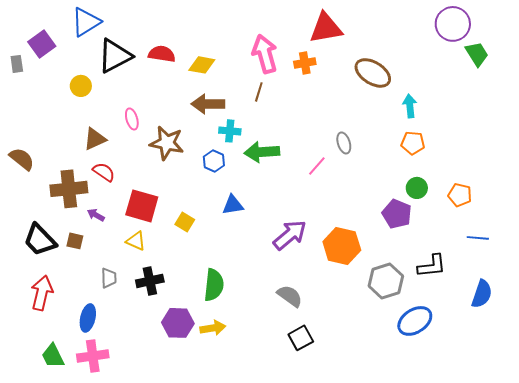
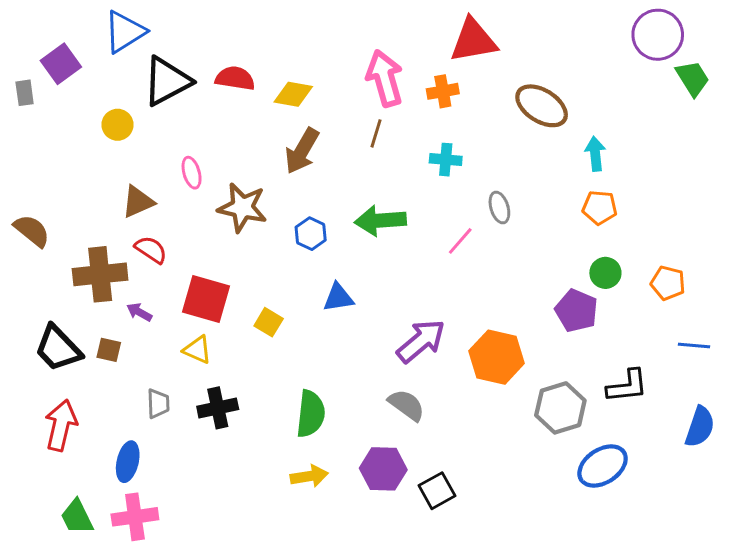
brown arrow: (208, 104) -> (302, 151), turned -60
cyan cross: (230, 131) -> (446, 160), moved
gray semicircle: (290, 296) -> (406, 405), moved
purple hexagon: (178, 323) -> (383, 469), moved

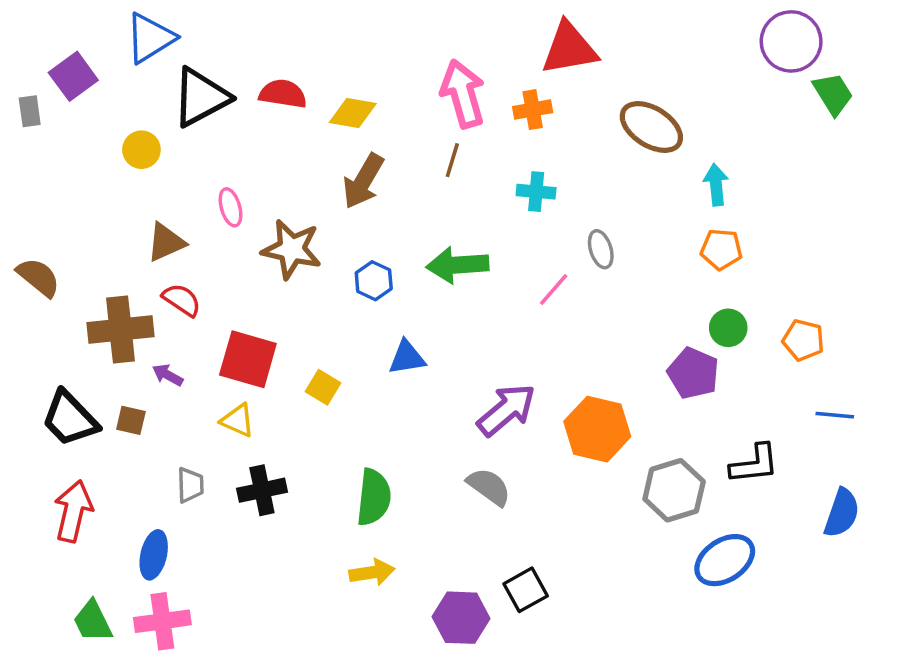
purple hexagon: (383, 469) -> (461, 618), moved

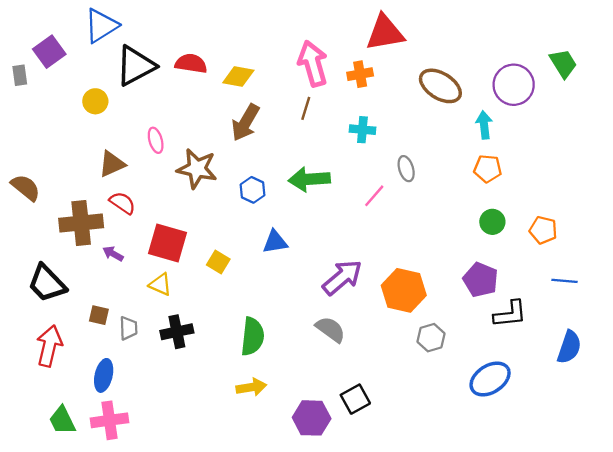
purple circle: (791, 41) -> (514, 85), moved
purple pentagon: (693, 373) -> (481, 280), moved
brown square: (131, 420) -> (99, 315), moved
gray hexagon: (674, 490) -> (431, 338), moved, size x0.7

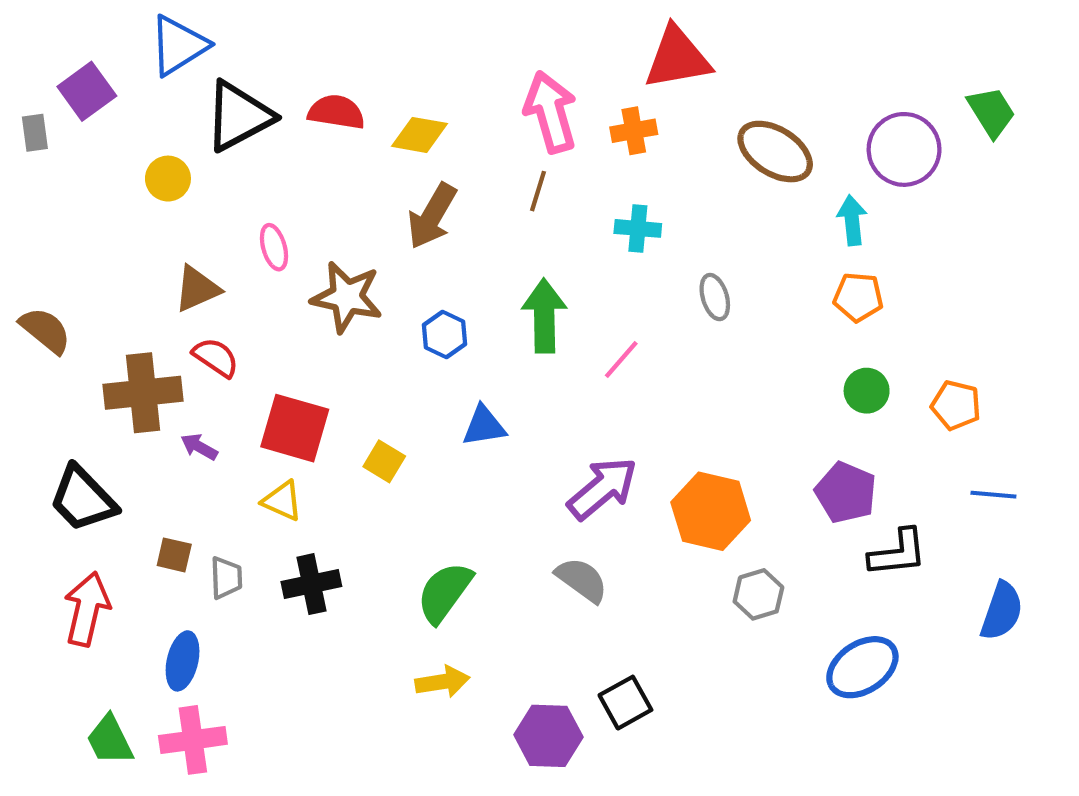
green arrow: (309, 179) -> (544, 316), turned 93
pink line: (374, 196) -> (621, 359), moved
green semicircle: (253, 336) -> (444, 592), turned -150

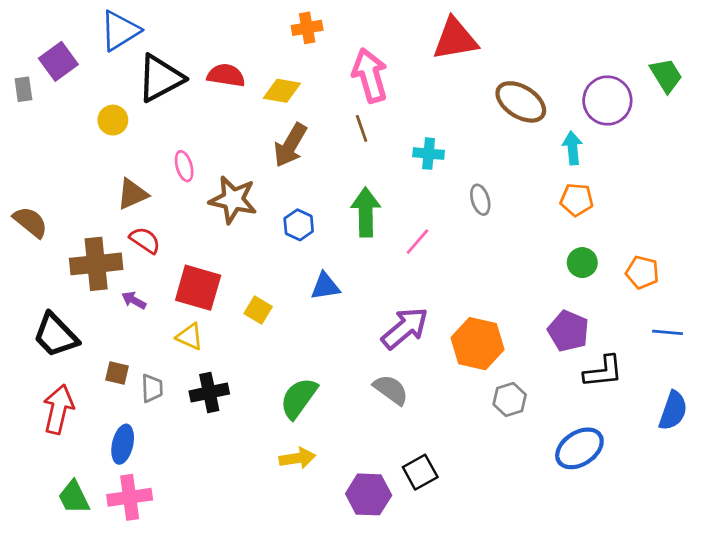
orange cross: (634, 131) -> (307, 28), moved
brown line: (538, 191) -> (362, 128), turned -36

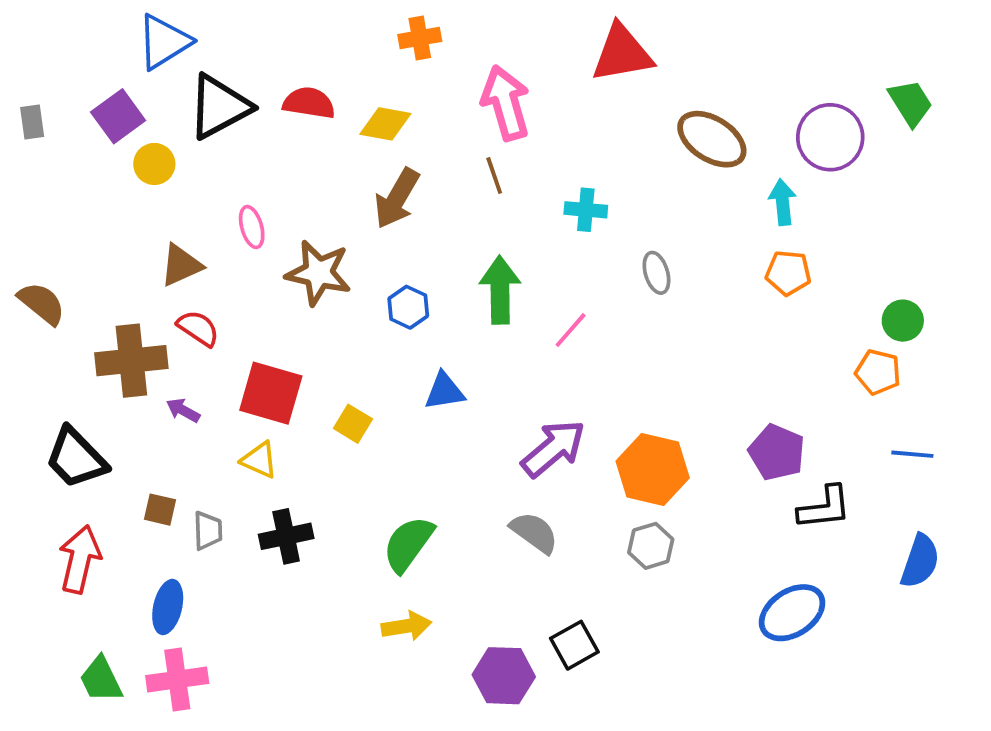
purple square: (58, 61) -> (118, 116), moved
green circle: (582, 263) -> (903, 321), moved
gray hexagon: (510, 399) -> (651, 546), moved

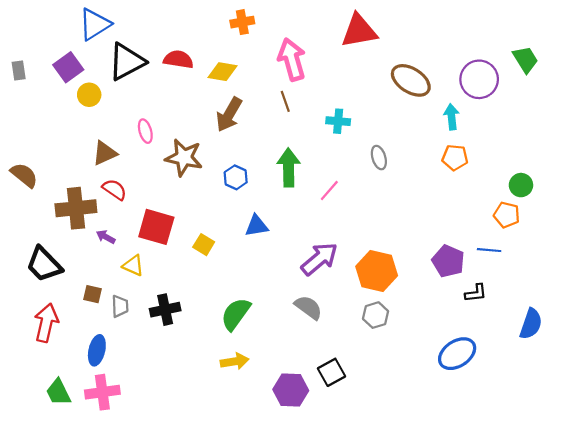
blue line: (912, 454) -> (489, 250), moved
yellow triangle: (259, 460) -> (133, 265), moved
black L-shape: (825, 508) -> (476, 293), size x0.7

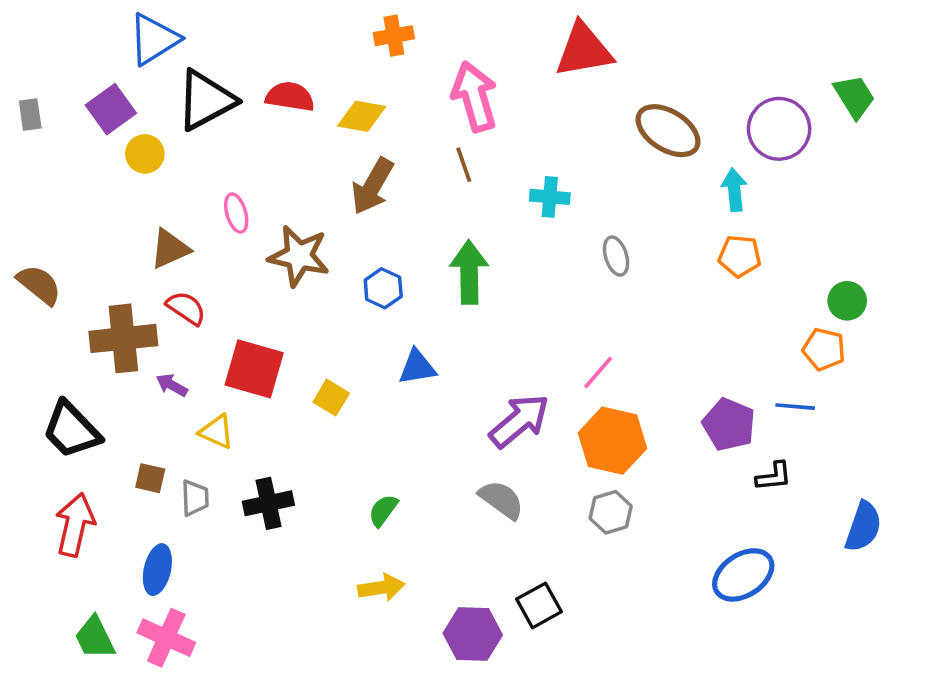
pink line: (329, 191) -> (598, 372), moved
green semicircle: (236, 314) -> (383, 510), size x0.6
pink cross: (102, 392) -> (166, 638), turned 32

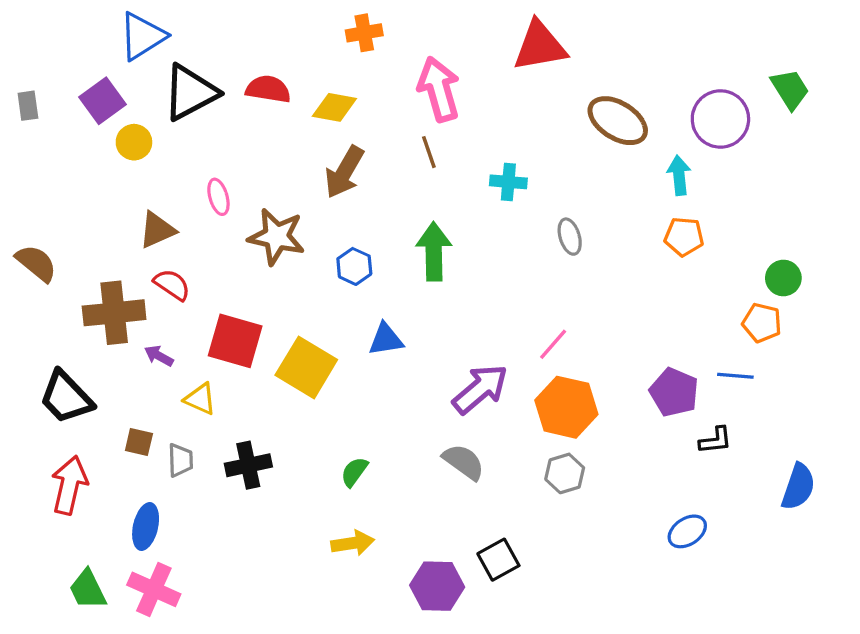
yellow square: (331, 398) -> (306, 367), size x1.8
blue ellipse: (743, 575) -> (687, 531), size x0.7

